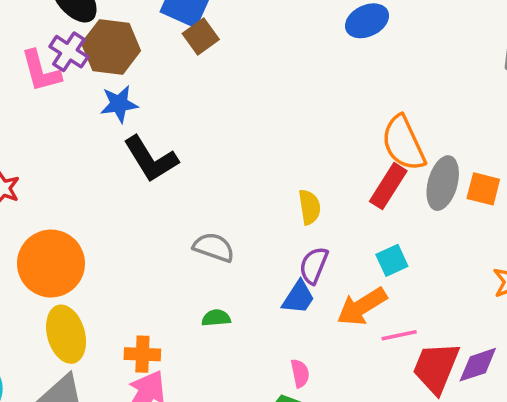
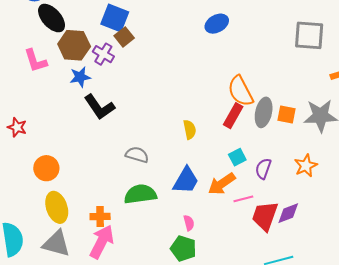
purple cross: (69, 52) -> (103, 54), moved
orange circle: (51, 264) -> (46, 168), size x0.7
purple semicircle: (314, 265) -> (263, 169), moved
blue trapezoid: (298, 297) -> (186, 180), size x1.4
green semicircle: (216, 318) -> (140, 194), size x2.0

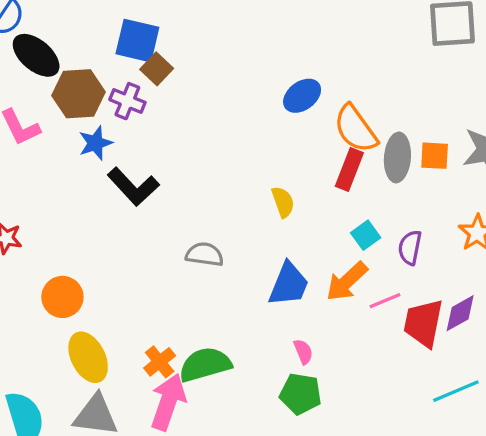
blue ellipse: (217, 24) -> (302, 96), moved
green semicircle: (140, 194) -> (205, 365), moved
orange cross: (100, 216) -> (160, 362), turned -30

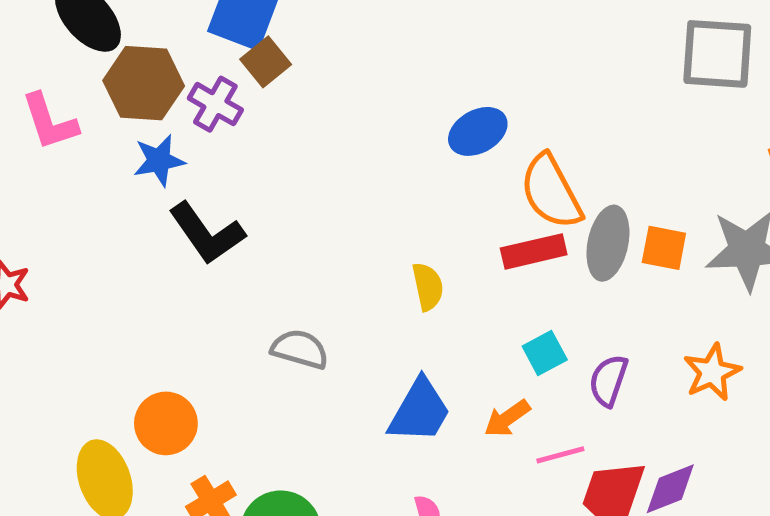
red rectangle: (349, 170) -> (534, 251), turned 48
orange arrow: (347, 281) -> (507, 418), size x0.7
orange circle: (62, 297) -> (166, 423), moved

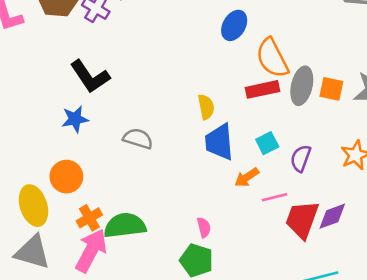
blue ellipse: (478, 131) -> (234, 25), turned -32
blue star: (159, 161) -> (75, 119), moved
blue trapezoid: (420, 411) -> (219, 142), moved, turned 144

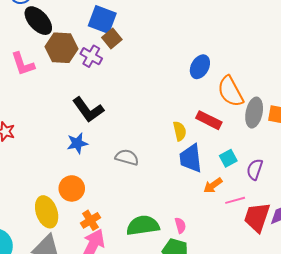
red rectangle: (262, 89) -> (209, 120), moved, turned 40
green semicircle: (125, 226) -> (143, 225), moved

